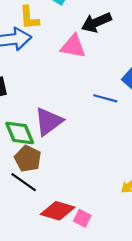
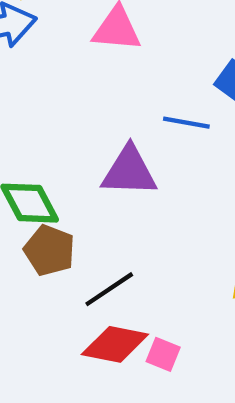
purple triangle: (49, 121) -> (129, 171), moved, turned 44
black line: (24, 182) -> (109, 289), moved, turned -64

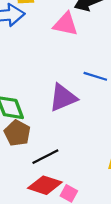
purple triangle: (129, 171) -> (63, 98), turned -32

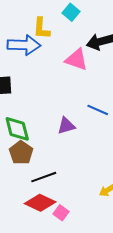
purple triangle: (63, 98) -> (66, 126), size x0.7

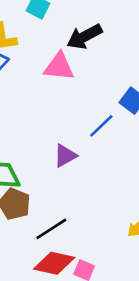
blue line: (98, 110) -> (101, 126), turned -55

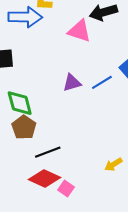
purple triangle: (65, 156) -> (72, 83), moved

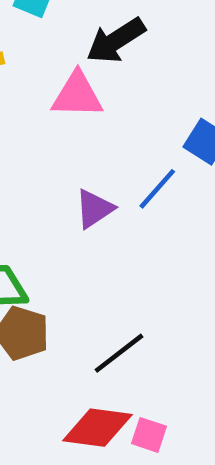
black line: (48, 152) -> (119, 353), moved

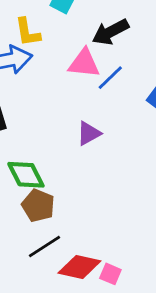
blue line: (157, 189) -> (110, 78), moved
black line: (119, 353) -> (44, 246), moved

